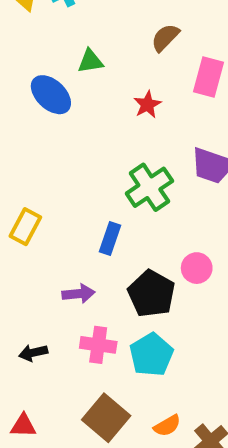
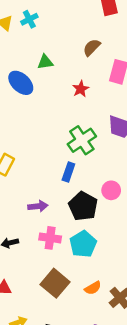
blue rectangle: (110, 238) -> (68, 172), moved

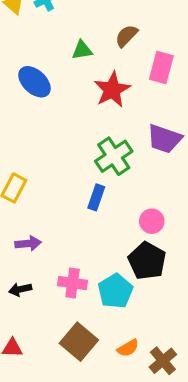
green triangle: (45, 62) -> (82, 50), moved
red star: (81, 89) -> (112, 90), size x1.6
purple arrow: (38, 206) -> (28, 243), moved
black pentagon: (83, 206) -> (147, 261), moved

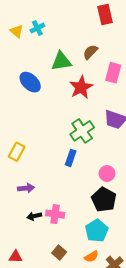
green triangle: (82, 50) -> (61, 61), size x1.5
black arrow: (20, 289) -> (34, 216), moved
cyan pentagon: (115, 291) -> (97, 231), moved
brown square: (79, 342) -> (59, 252), size x0.6

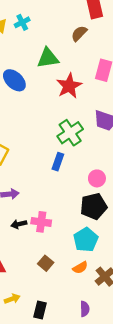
brown semicircle: (90, 52) -> (79, 33), moved
black pentagon: (104, 199) -> (94, 206), turned 30

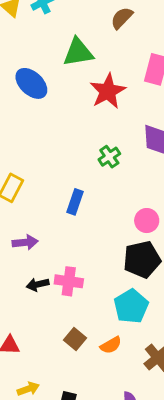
green cross: (70, 133) -> (109, 157), size x0.6
blue rectangle: (58, 162) -> (75, 202), moved
orange semicircle: (80, 268) -> (111, 345), moved

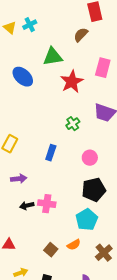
pink circle: (147, 221) -> (90, 158), moved
brown square: (75, 339) -> (51, 250), moved

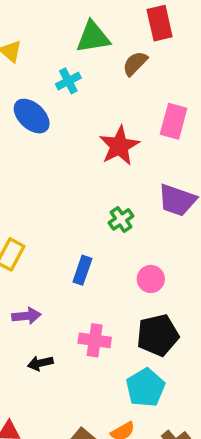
cyan cross: (30, 25) -> (68, 81), moved
green triangle: (53, 57) -> (93, 37), moved
blue ellipse: (23, 77) -> (32, 116), moved
pink cross: (47, 204) -> (95, 340), moved

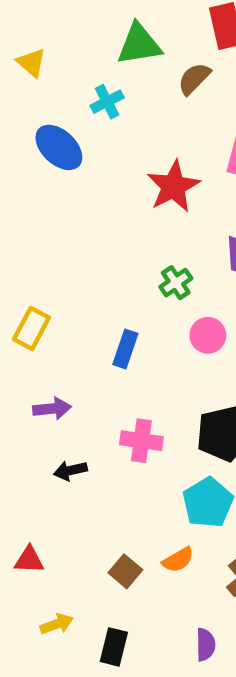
pink circle: (151, 279) -> (208, 335), moved

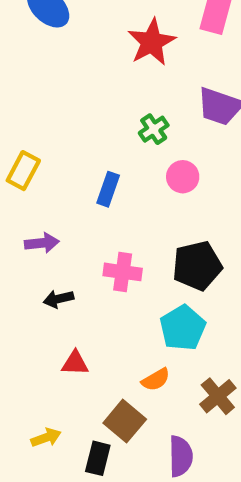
red triangle: (29, 560) -> (75, 363), moved
brown square: (125, 571) -> (125, 421), moved, size x1.4
purple semicircle: (206, 645) -> (181, 456), size x1.4

